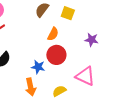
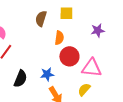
blue star: (38, 67) -> (47, 74), moved
pink triangle: (85, 76) -> (92, 68), moved

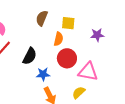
yellow square: (66, 13) -> (68, 23), moved
black semicircle: (20, 79) -> (30, 56), moved

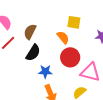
brown semicircle: (42, 18) -> (30, 32), moved
orange semicircle: (58, 39) -> (63, 37), turned -56

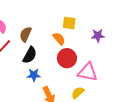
blue star: (45, 72) -> (34, 75), moved

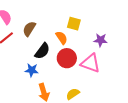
black semicircle: (30, 55) -> (42, 51), moved
pink triangle: (88, 72) -> (90, 63), moved

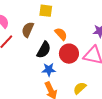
yellow square: (74, 24) -> (46, 11), moved
blue star: (32, 70) -> (49, 70), moved

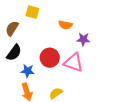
orange semicircle: (61, 34) -> (65, 25), moved, turned 136
black semicircle: (44, 50) -> (14, 53), moved

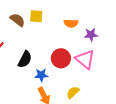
brown semicircle: (12, 28) -> (17, 20), moved, turned 105
pink triangle: (73, 63) -> (85, 59), turned 30

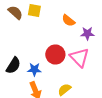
orange semicircle: (71, 23) -> (68, 20), turned 32
black semicircle: (25, 59) -> (13, 66), moved

